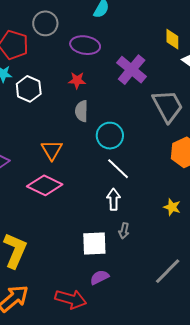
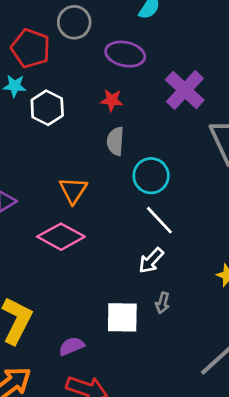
white arrow: (114, 199) -> (151, 260), turned -140
purple semicircle: (99, 277) -> (71, 346), moved

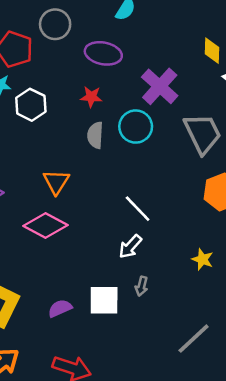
cyan circle: (151, 176) -> (136, 127), moved
purple semicircle: (71, 346) -> (60, 308), moved

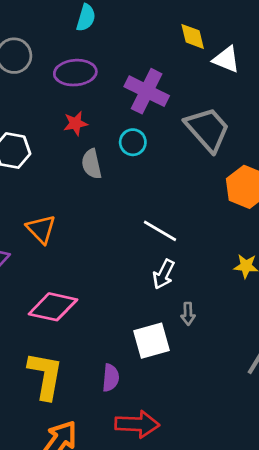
cyan circle: (136, 127) -> (133, 142), size x0.7
orange triangle: (56, 182) -> (41, 229), moved
pink diamond: (46, 225) -> (53, 307), moved
purple semicircle: (60, 308) -> (111, 378), moved, turned 135

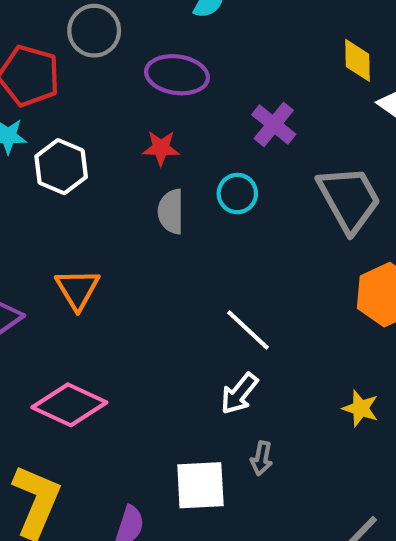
purple cross: (147, 91) -> (274, 124), size x0.7

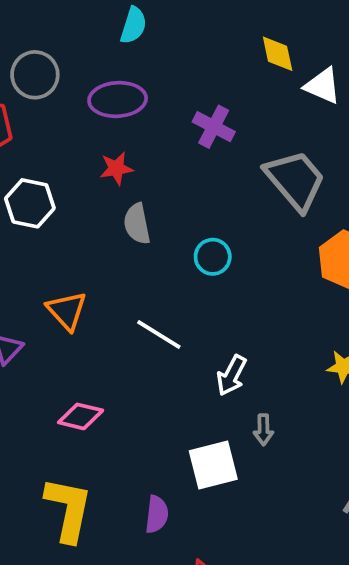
cyan circle: (237, 194) -> (213, 257), moved
white line: (248, 330) -> (159, 334), moved
pink diamond: (69, 405) -> (81, 416), size x0.7

